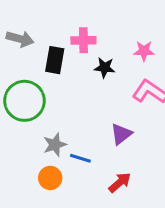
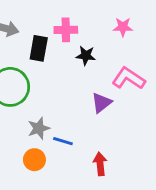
pink star: (144, 51) -> (123, 27), moved
purple triangle: (121, 134) -> (101, 103), moved
red arrow: (120, 182) -> (100, 164), turned -55

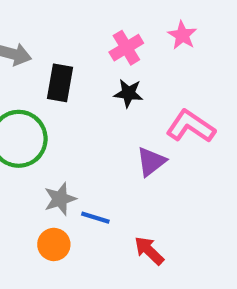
pink star: (123, 27) -> (182, 35), moved, turned 30
pink cross: (66, 30) -> (126, 48), moved, turned -30
red arrow: (100, 164) -> (149, 251), turned -40

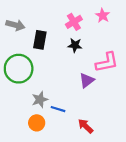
pink L-shape: (191, 126) -> (107, 62), turned 135

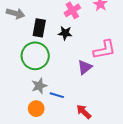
black star: (75, 45) -> (65, 33), moved
green circle: (19, 69) -> (35, 56), moved

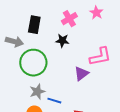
gray arrow: (16, 13) -> (14, 42), moved
black rectangle: (39, 28) -> (34, 25), moved

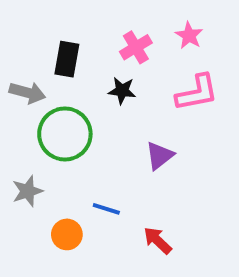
pink L-shape: (100, 57) -> (197, 93), moved
gray star: (37, 92) -> (27, 191), moved

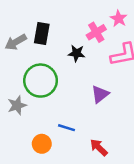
pink cross: (136, 47) -> (96, 32), moved
gray arrow: (27, 93) -> (16, 42), moved, turned 135
gray star: (27, 191) -> (17, 105), moved

